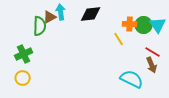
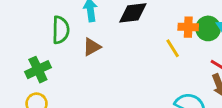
brown triangle: (50, 17) -> (92, 47), moved

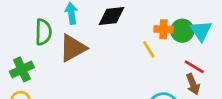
brown triangle: (92, 47) -> (73, 48), size x1.6

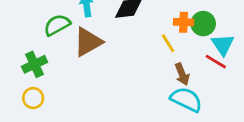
cyan triangle: (201, 31) -> (223, 45), moved
green semicircle: (43, 32) -> (57, 25), turned -120
brown arrow: (193, 84) -> (182, 74), moved

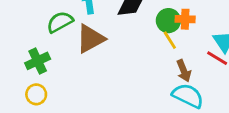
green circle: (203, 24) -> (168, 21), moved

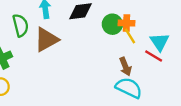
green semicircle: (60, 22) -> (20, 25), turned 105
yellow line: (170, 40) -> (130, 36), moved

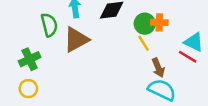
yellow line: (130, 36) -> (144, 43), moved
cyan triangle: (159, 42) -> (194, 42), turned -30

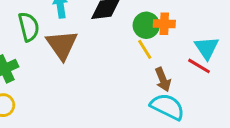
brown triangle: (76, 40) -> (62, 45), turned -36
cyan triangle: (194, 42) -> (207, 48), turned 30

